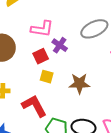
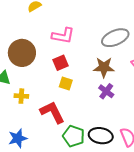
purple cross: (60, 45) -> (106, 91), moved
brown star: (79, 84) -> (104, 67), moved

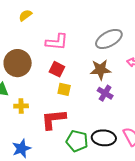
red square: (61, 63) -> (57, 69), turned -35
red L-shape: (52, 112) -> (53, 119), turned -64

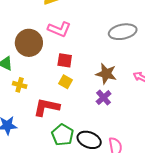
gray ellipse: (109, 39) -> (123, 32), moved
pink L-shape: (57, 42) -> (59, 29), moved
red square: (57, 69) -> (65, 60), turned -35

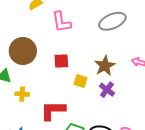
pink L-shape: (59, 29) -> (61, 22), moved, turned 70
brown star: (106, 74) -> (105, 66), turned -30
yellow square: (66, 82) -> (80, 81), moved

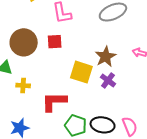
red square: (61, 61) -> (55, 42), moved
yellow square: (80, 81) -> (81, 72), size x1.6

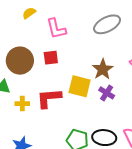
red L-shape: (54, 102) -> (49, 98), moved

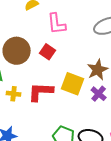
red square: (51, 58) -> (48, 52), turned 35

